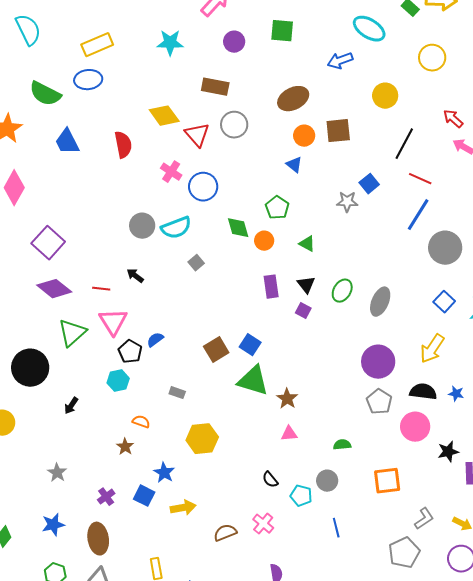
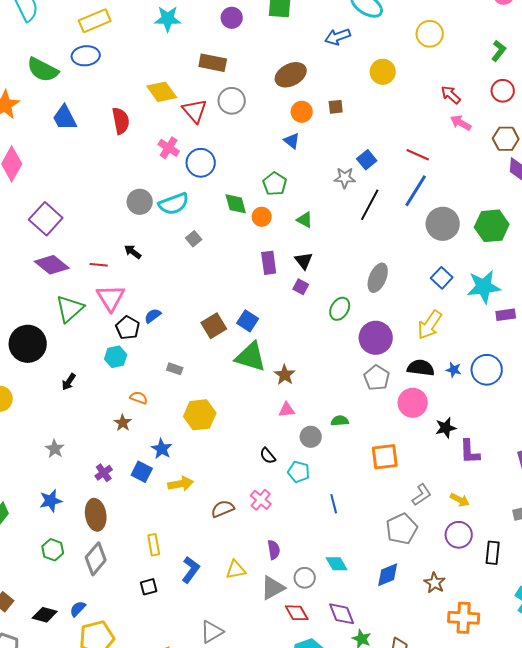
brown square: (338, 131) -> (336, 107), size x0.6
black line: (404, 144) -> (370, 205), moved
green ellipse: (342, 291) -> (340, 309), moved
gray circle: (327, 481) -> (311, 437), moved

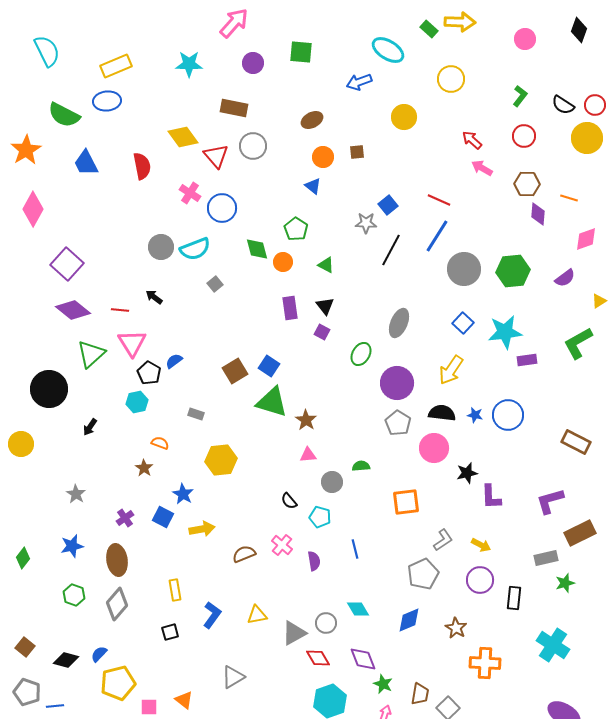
brown ellipse: (291, 75) -> (312, 120), size x0.7
purple semicircle: (274, 550) -> (314, 561), moved

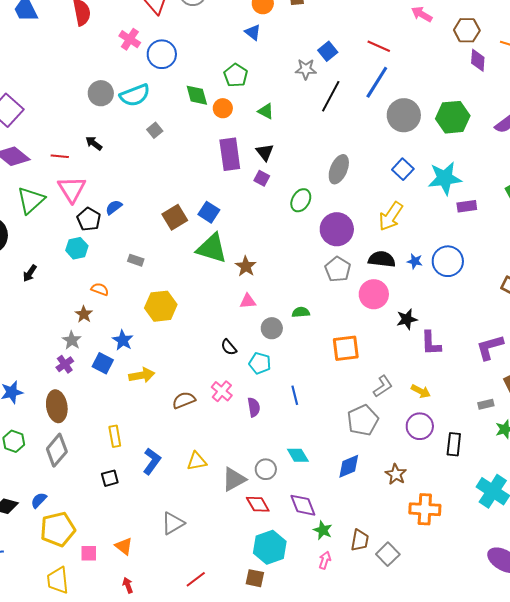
purple rectangle: (290, 308) -> (230, 154), size x1.4
gray star: (76, 494) -> (72, 340), moved
gray rectangle: (546, 558) -> (486, 404), size x0.7

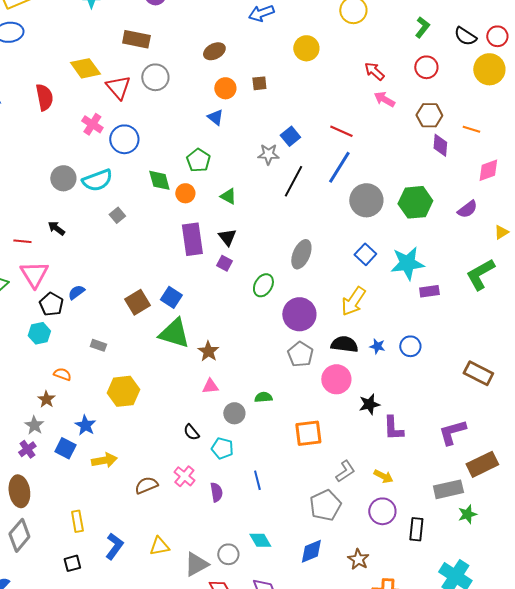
blue circle: (448, 261) -> (410, 346), size x0.7
gray rectangle: (486, 404) -> (448, 489), size x1.8

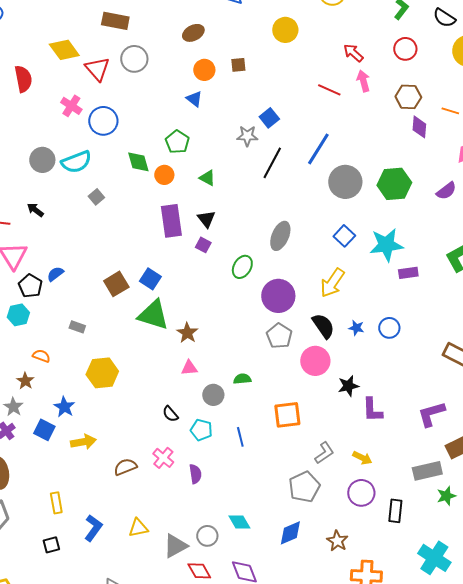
pink arrow: (384, 99) -> (363, 81), turned 45
red line: (341, 131) -> (329, 90), moved
black semicircle: (344, 344) -> (323, 326), turned 48
blue line: (257, 480) -> (240, 437), moved

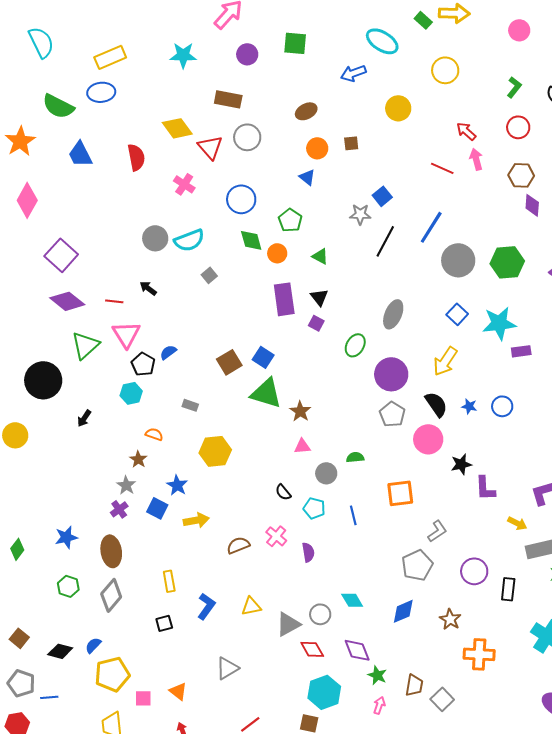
blue circle: (103, 121) -> (241, 199), moved
yellow arrow: (362, 458) -> (517, 523), moved

